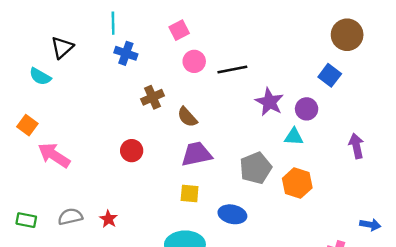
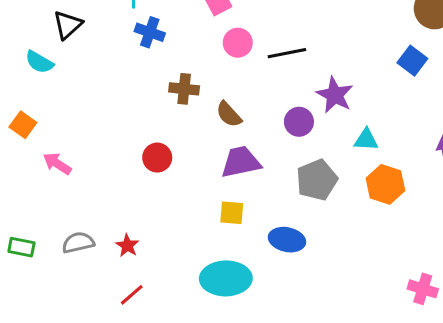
brown cross: (152, 97) -> (184, 89), turned 30
purple circle: (307, 109) -> (299, 122), moved
pink arrow: (54, 155) -> (57, 164), size x0.7
orange hexagon: (297, 183) -> (385, 184), moved

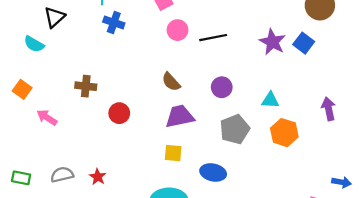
brown cross: (184, 89) -> (86, 86), moved
purple star: (335, 95) -> (272, 42), moved

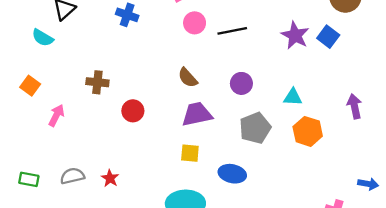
pink arrow: (47, 117) -> (56, 115), turned 84

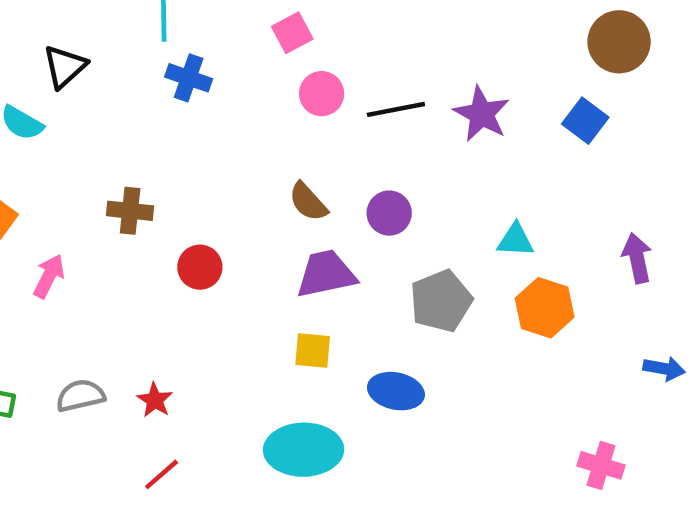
purple star: (295, 35) -> (482, 114), moved
purple circle: (241, 83) -> (389, 213), moved
blue arrow: (368, 184) -> (664, 369), moved

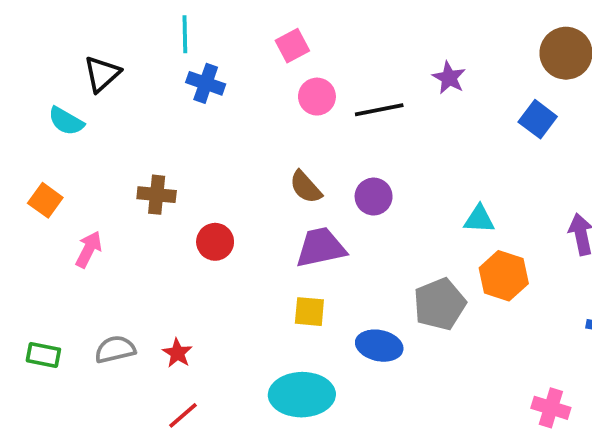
purple star: (482, 114) -> (449, 78), moved, size x0.7
gray pentagon: (441, 301) -> (440, 304), moved

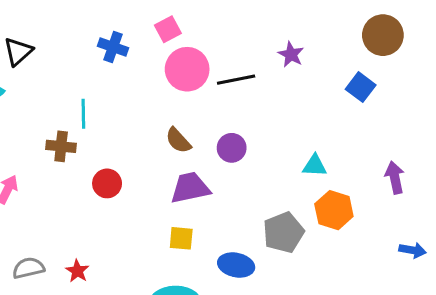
cyan line: (185, 34) -> (83, 114), moved
blue cross: (206, 83) -> (113, 47), moved
pink circle: (317, 97) -> (187, 69), size x1.5

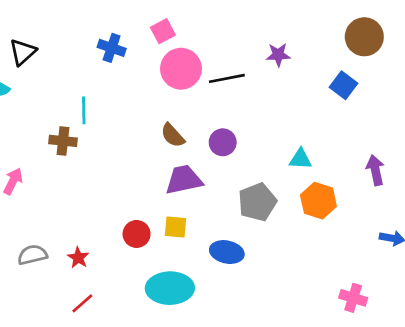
purple star: (291, 54) -> (278, 55), turned -30
red circle: (107, 183) -> (137, 234), moved
gray pentagon: (284, 232) -> (257, 202), moved

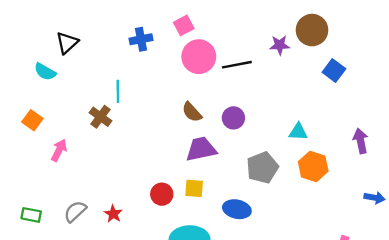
brown circle: (364, 37) -> (312, 30), moved
blue cross: (112, 48) -> (141, 39), turned -30
brown cross: (63, 141) -> (101, 117), turned 30
gray semicircle: (32, 255) -> (75, 212), turned -30

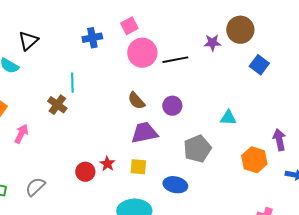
purple arrow: (361, 141) -> (279, 140), moved
orange hexagon: (313, 166) -> (254, 160), moved
red circle: (162, 194) -> (85, 172), moved
red star: (113, 214) -> (107, 164), moved

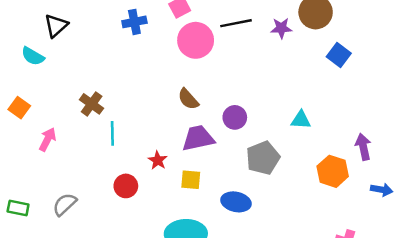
black line: (175, 60) -> (236, 23), moved
cyan line: (72, 83) -> (112, 133), moved
purple circle: (172, 106) -> (235, 117), moved
red star: (107, 164) -> (158, 160), moved

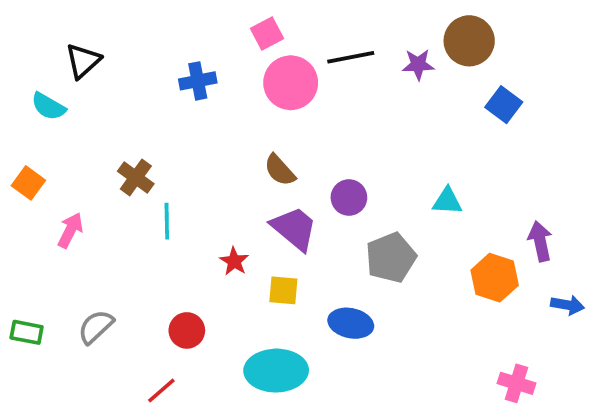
blue cross: (134, 22) -> (198, 81), moved
purple trapezoid: (198, 138) -> (294, 228), turned 52
red circle: (126, 186) -> (187, 330), moved

